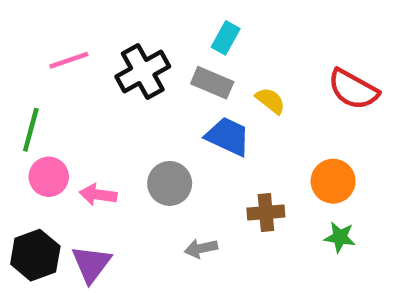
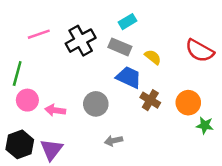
cyan rectangle: (226, 38) -> (127, 22), turned 30
brown cross: (266, 213) -> (150, 100), moved, turned 36
green star: (340, 237) -> (205, 125), moved

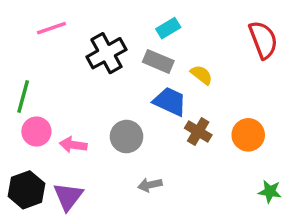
pink line: (39, 34) -> (51, 28), moved
red semicircle: (200, 51) -> (263, 40), moved, turned -140
green star: (205, 125) -> (270, 192), moved

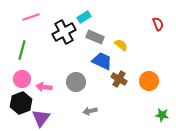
cyan rectangle: (168, 28) -> (84, 17), moved
red semicircle: (263, 40) -> (158, 24), size x0.6
green line: (23, 96) -> (22, 50), moved
black hexagon: (26, 190) -> (21, 103), moved

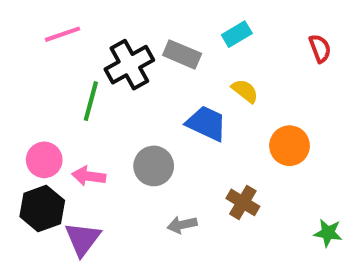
cyan rectangle: (84, 17) -> (237, 34), moved
gray rectangle: (95, 37) -> (182, 54), moved
green line: (22, 50) -> (91, 101), moved
brown cross: (119, 79) -> (243, 202), moved
orange circle: (149, 81) -> (290, 146), moved

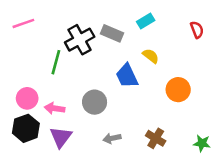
pink line: (62, 34) -> (23, 23), moved
blue trapezoid: (206, 123) -> (127, 76), turned -140
brown cross: (243, 202) -> (156, 138), moved
purple triangle: (83, 239) -> (61, 137), moved

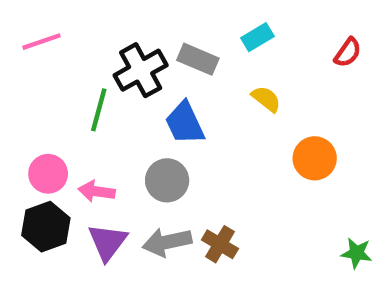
red semicircle: (197, 30) -> (348, 53), turned 56
blue trapezoid: (127, 76) -> (185, 123), moved
gray arrow: (112, 138) -> (167, 242), moved, size x1.5
brown cross: (156, 138) -> (220, 244), moved

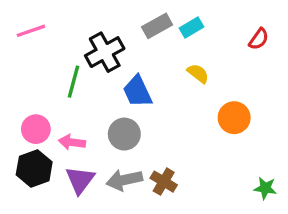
gray rectangle: (198, 59) -> (157, 26), moved, turned -52

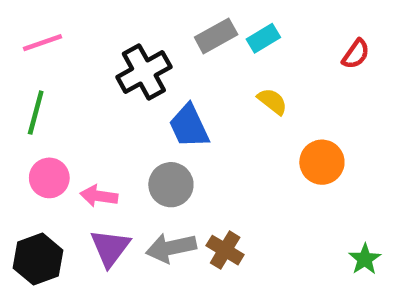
green line: (74, 82) -> (36, 113), moved
black hexagon: (34, 168) -> (38, 259), moved
green star: (265, 188) -> (365, 259), turned 30

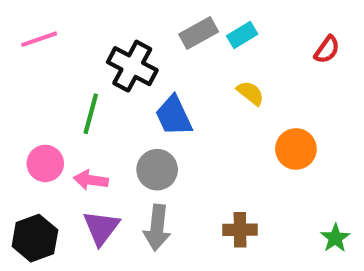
black cross: (144, 72) -> (132, 66), turned -33
green line: (36, 113) -> (91, 114), moved
gray arrow: (171, 248) -> (157, 228), turned -72
brown cross: (225, 250) -> (240, 230), moved, turned -32

